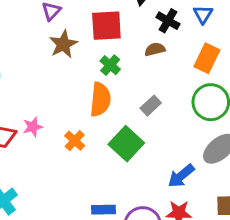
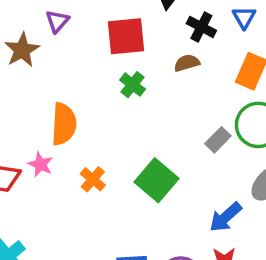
brown star: (63, 44) -> (22, 50), moved
orange semicircle: (100, 99) -> (64, 124), moved
gray rectangle: (151, 106) -> (218, 140), moved
pink star: (33, 127) -> (41, 164), turned -30

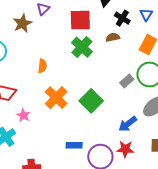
green cross: (133, 85) -> (82, 47), size x1.5
orange semicircle: (64, 124) -> (42, 66), size x0.6
pink star: (41, 164) -> (23, 115), moved
orange cross: (93, 179) -> (56, 98), size x1.6

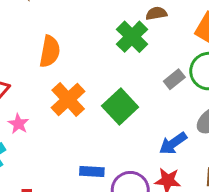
green cross: (82, 47) -> (132, 37), moved
orange semicircle: (42, 66) -> (50, 51), size x1.5

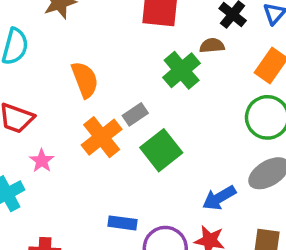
orange semicircle: (50, 51) -> (85, 80), turned -36
gray rectangle: (174, 79) -> (135, 114), moved

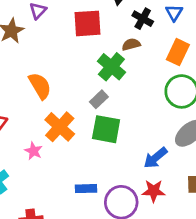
gray rectangle: (135, 114) -> (99, 99), moved
green square: (161, 150) -> (106, 129), turned -32
pink star: (42, 161) -> (33, 151), moved

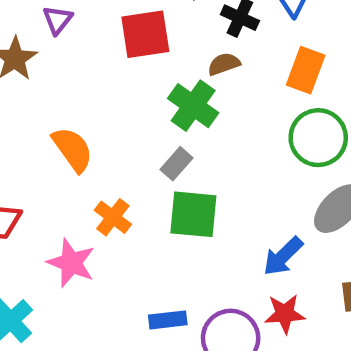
orange cross: (60, 127) -> (113, 217), size x0.7
pink star: (33, 151) -> (71, 263), size x1.5

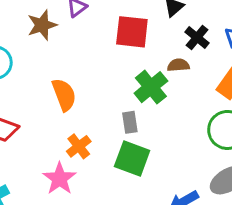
gray rectangle: (176, 164) -> (130, 122), turned -65
pink star: (71, 263) -> (59, 179), moved

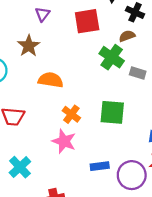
brown star: (42, 25) -> (29, 46), moved
orange semicircle: (64, 95) -> (51, 80), turned -45
gray rectangle: (130, 122) -> (138, 73), moved, turned -49

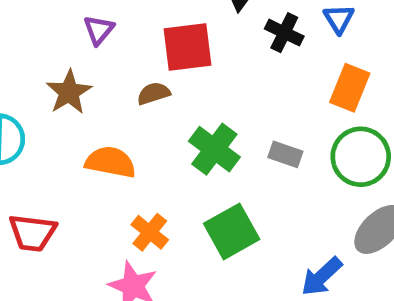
brown semicircle: (127, 36) -> (154, 93), moved
green cross: (112, 57) -> (214, 149), moved
green square: (112, 112) -> (232, 231), turned -36

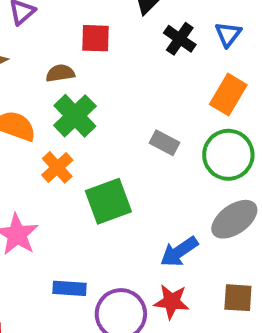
red square: (188, 47) -> (95, 38), size x0.7
green cross: (214, 149) -> (75, 116), moved
orange cross: (150, 232) -> (57, 167), moved

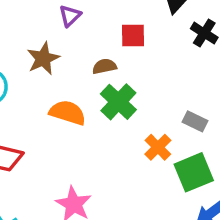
orange cross: (57, 167) -> (158, 147), moved
green square: (108, 201) -> (194, 172), moved

